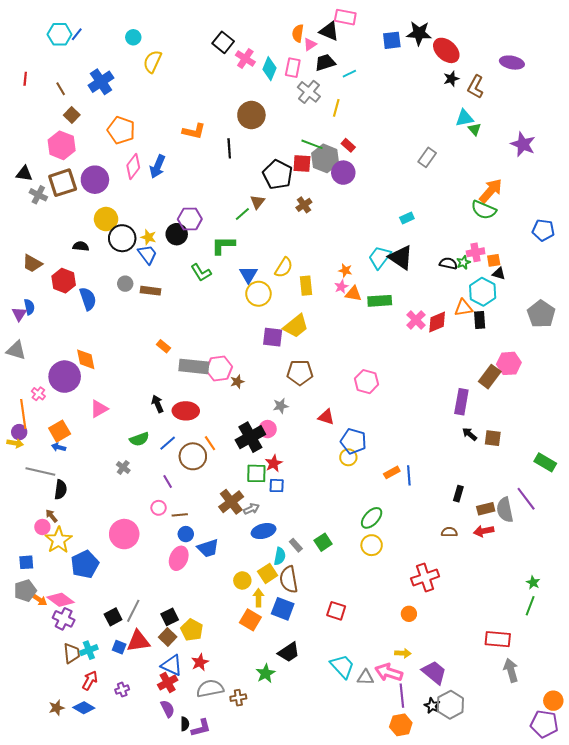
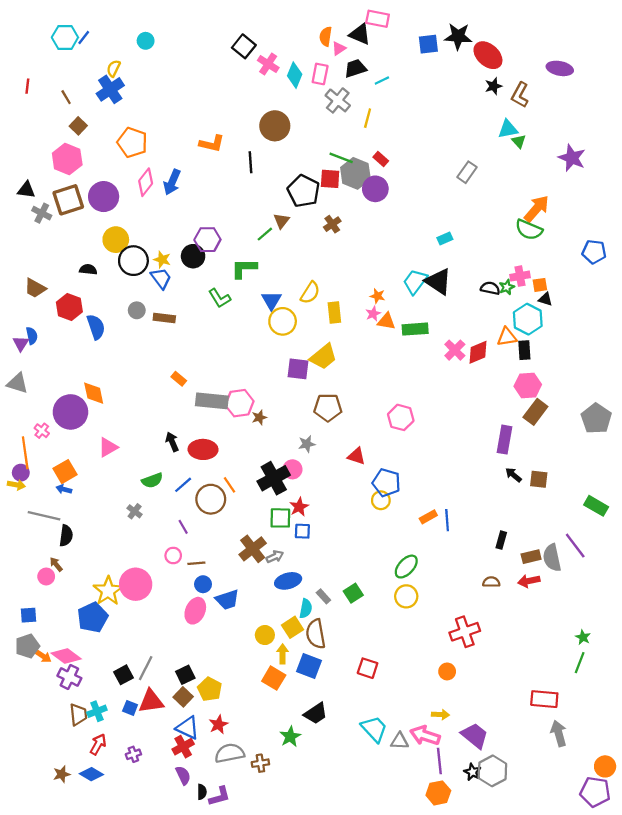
yellow semicircle: (152, 62) -> (114, 68), moved, size x0.7
gray pentagon: (541, 314) -> (596, 419), moved
pink hexagon: (509, 363) -> (528, 385), moved
yellow star: (59, 540) -> (108, 591), moved

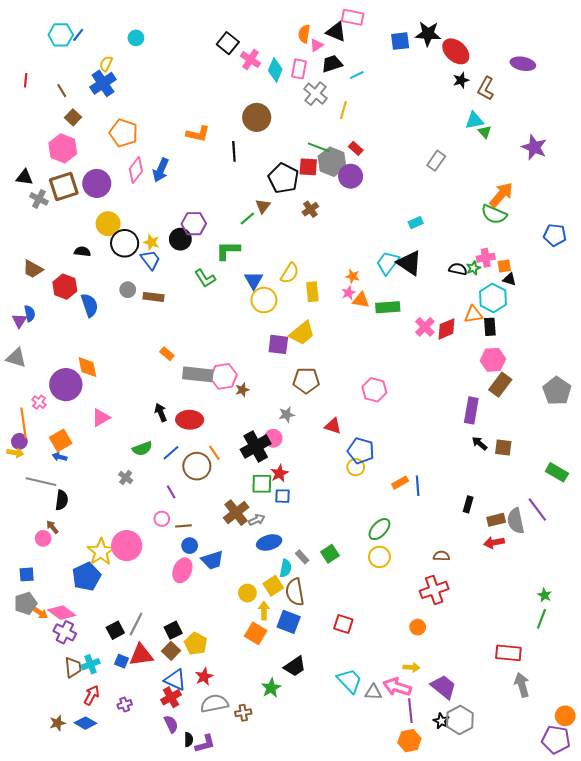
brown semicircle: (491, 582) -> (441, 556), moved

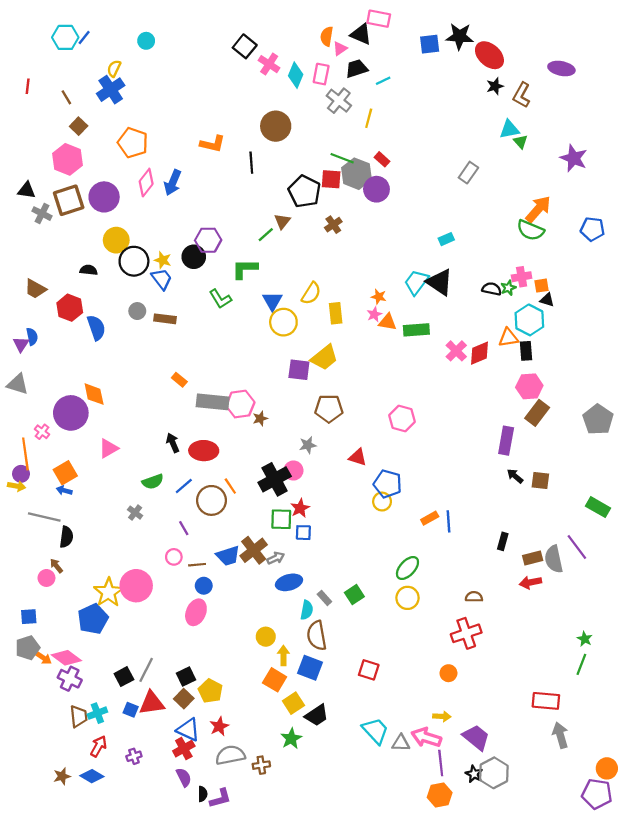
blue pentagon: (555, 235) -> (592, 229), moved
blue trapezoid: (212, 560) -> (228, 556), moved
yellow square: (273, 586) -> (293, 703), moved

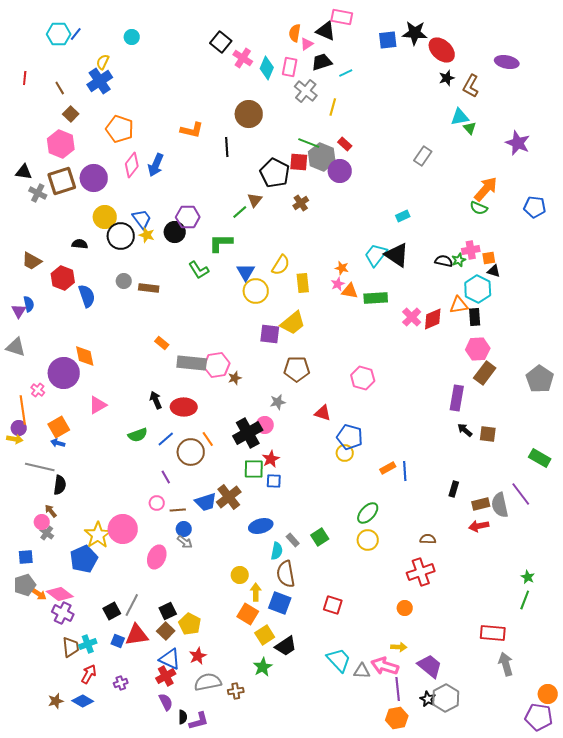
green semicircle: (530, 230) -> (479, 208), size x0.7
blue trapezoid: (162, 279) -> (142, 219), moved
gray cross: (135, 513) -> (47, 533), moved
gray arrow: (276, 558) -> (185, 542), moved, turned 63
pink ellipse: (196, 612) -> (157, 557), moved

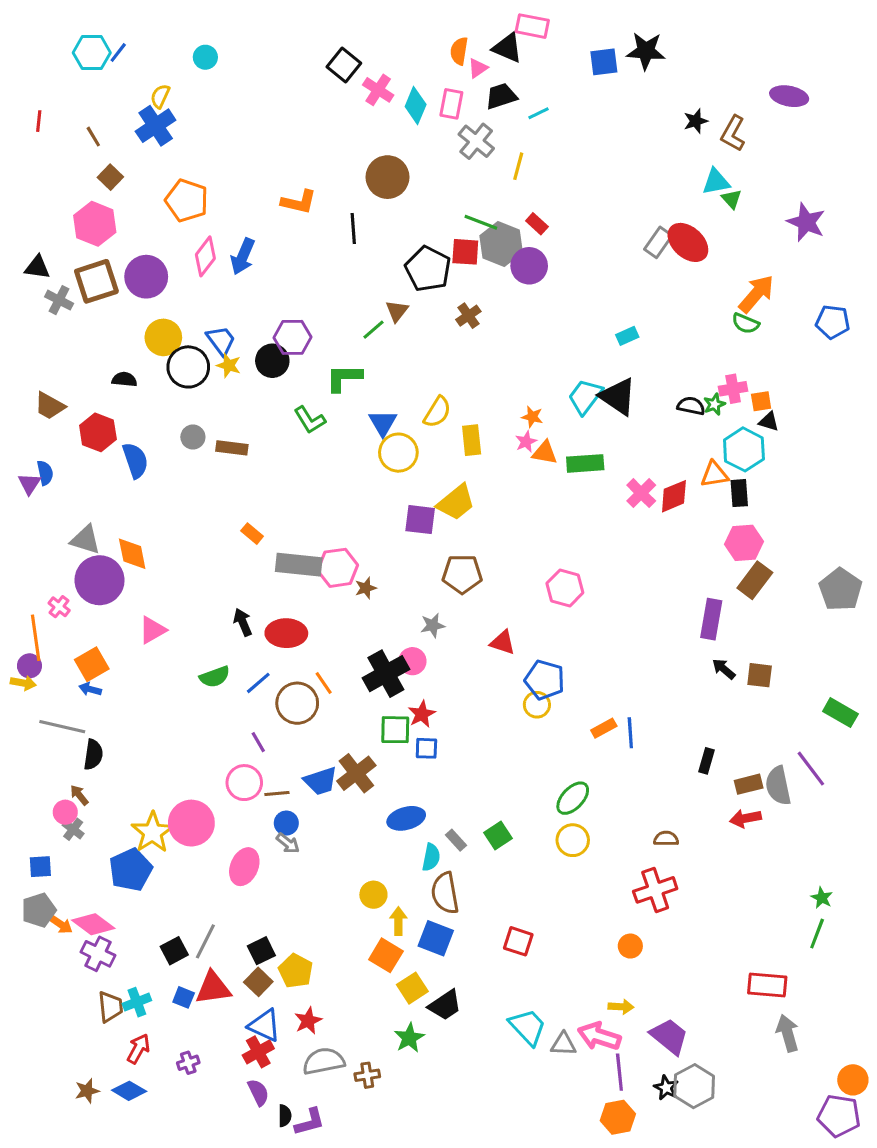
red ellipse: (442, 50) -> (688, 242), moved
gray triangle: (16, 347) -> (86, 540), moved
pink circle: (157, 503) -> (244, 783), size x1.5

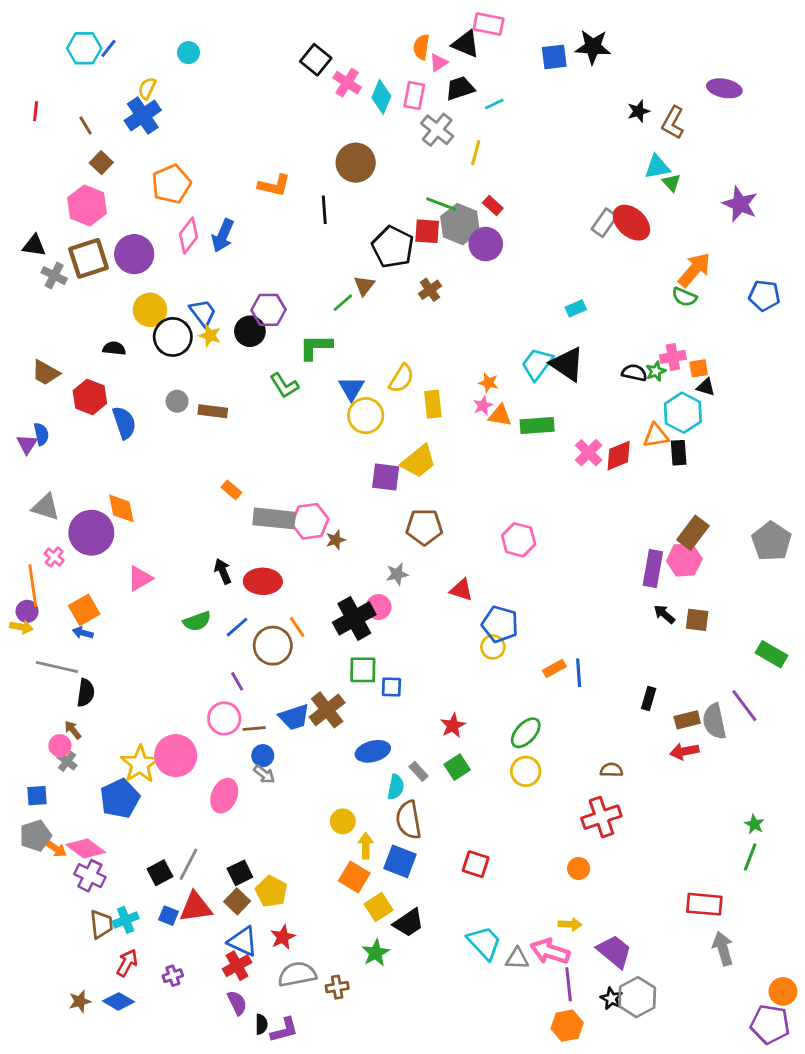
orange pentagon: (187, 200) -> (171, 184), turned 30
gray triangle: (86, 540) -> (46, 507), moved
pink hexagon: (744, 543) -> (684, 560), moved
red star: (422, 714) -> (453, 726), moved

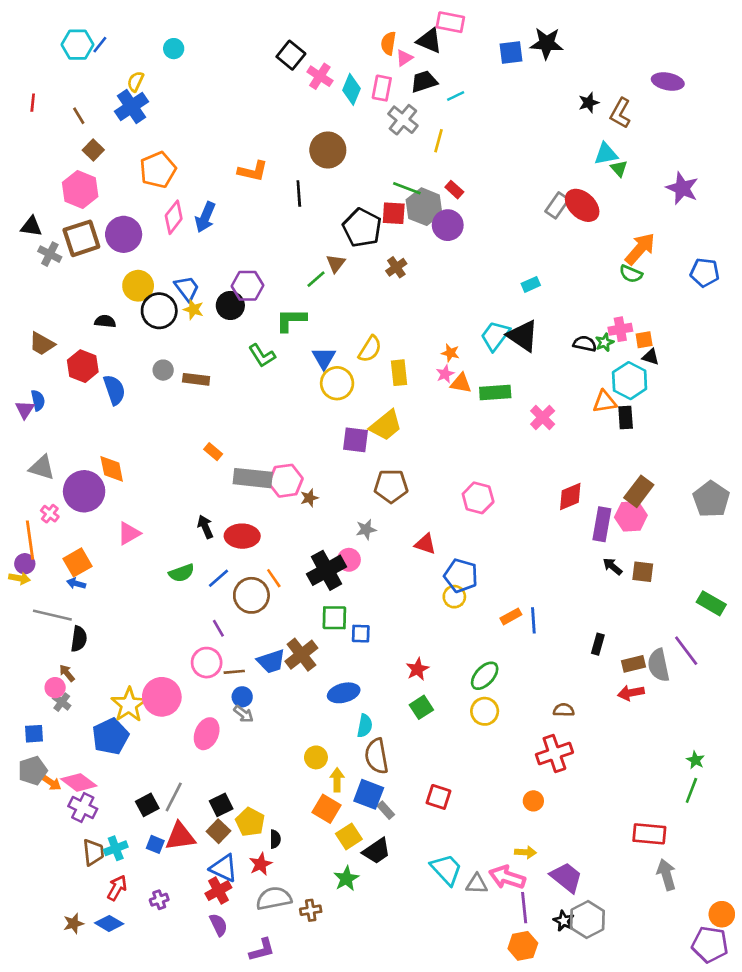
red diamond: (619, 456) -> (570, 497), moved
gray rectangle: (419, 771) -> (386, 810), moved
black semicircle: (261, 1024) -> (275, 839), moved

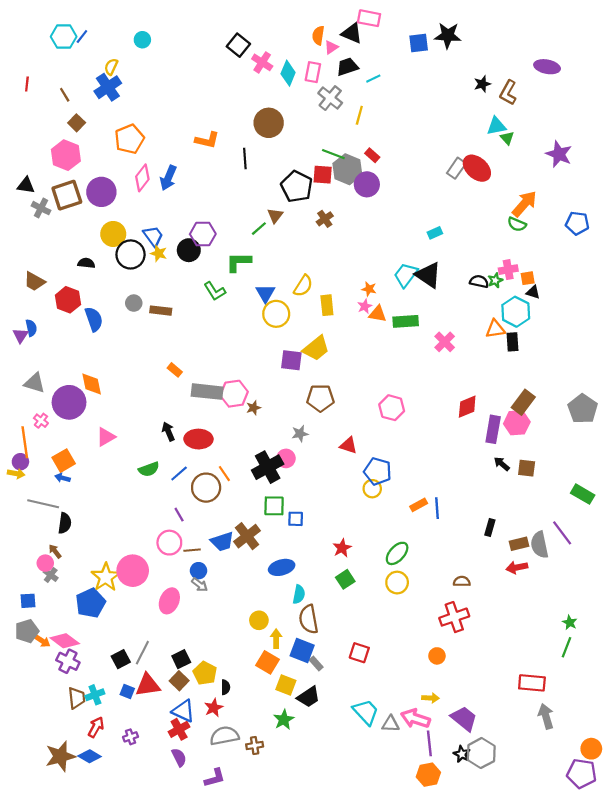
yellow square: (349, 836) -> (286, 685), turned -36
brown star: (74, 923) -> (60, 756), size x1.8

